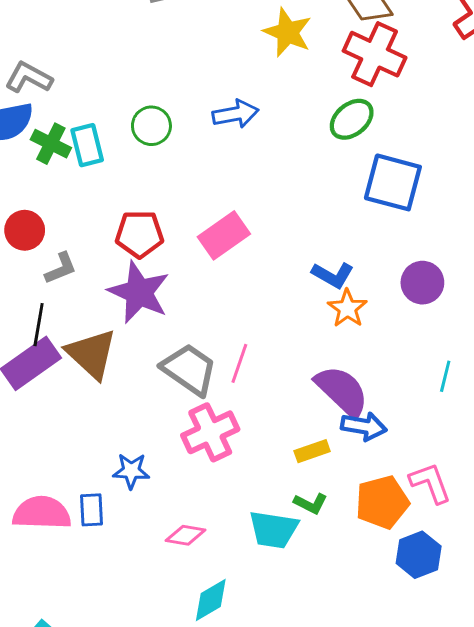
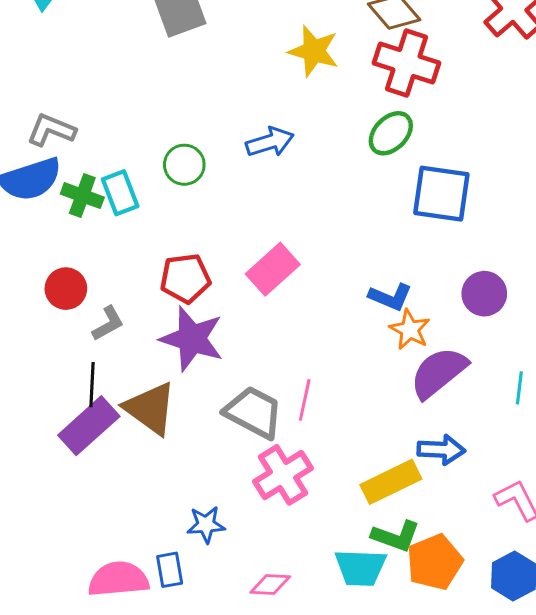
purple semicircle: (342, 391) -> (439, 373), moved, turned -76
yellow rectangle: (312, 451) -> (391, 482), size x1.6
orange pentagon: (382, 502) -> (435, 562), moved
green L-shape: (311, 503) -> (396, 536), size x1.4

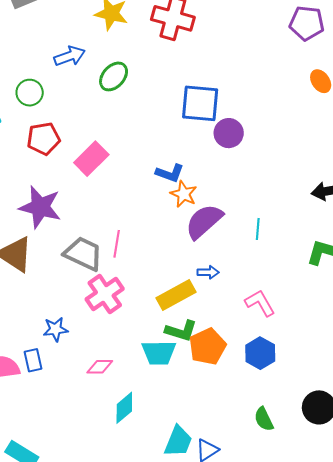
green ellipse: (391, 133) -> (114, 76), moved
blue arrow: (270, 142) -> (70, 56), moved
red pentagon: (185, 278) -> (43, 139), moved
purple circle: (484, 294) -> (229, 133), moved
blue arrow: (441, 450) -> (208, 272), size x0.7

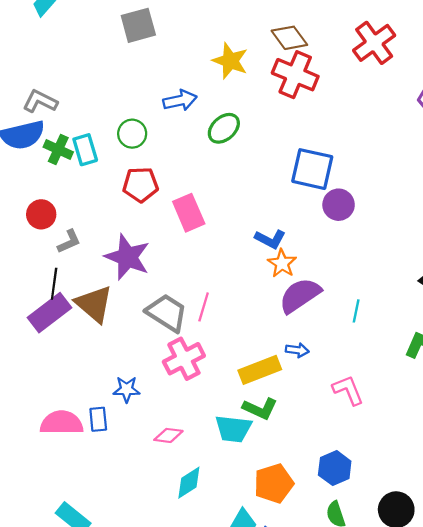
pink rectangle: (91, 159) -> (189, 213), turned -76
orange pentagon: (207, 347) -> (274, 483), moved
blue hexagon: (260, 353) -> (335, 468), moved

